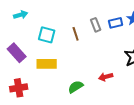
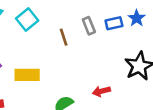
cyan square: (47, 35) -> (27, 20), moved, turned 36

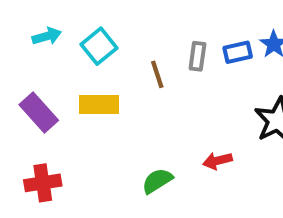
gray rectangle: (89, 26) -> (197, 56), turned 30
yellow rectangle: (27, 75) -> (99, 104), moved

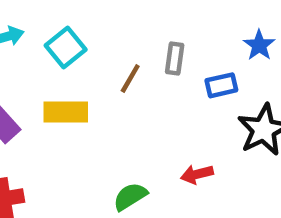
blue rectangle: (238, 52) -> (221, 85), moved
brown line: (157, 74) -> (130, 79), turned 48

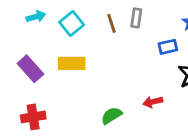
gray rectangle: (175, 59) -> (136, 18), moved
brown line: (130, 79) -> (112, 23), moved, turned -48

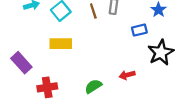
purple rectangle: (30, 69) -> (21, 63), moved
red cross: (33, 117) -> (47, 87), moved

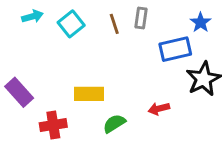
blue rectangle: (139, 30) -> (175, 49), size x1.5
yellow rectangle: (61, 44) -> (89, 94), moved

